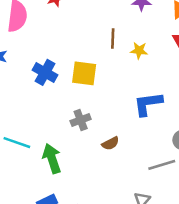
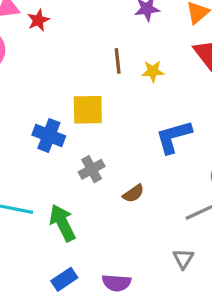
blue cross: (45, 72) -> (49, 135), moved

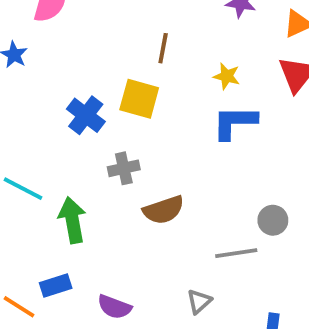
brown line: (118, 61) -> (163, 48), moved
blue L-shape: (174, 137) -> (235, 122), moved
brown semicircle: (133, 193) -> (164, 210), size x1.5

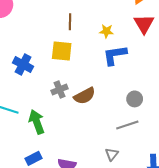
blue cross: (86, 115) -> (23, 65), moved
brown semicircle: (164, 210) -> (85, 96), moved
gray circle: (273, 220) -> (135, 99), moved

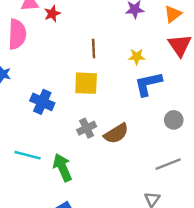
gray circle: (135, 99) -> (174, 120), moved

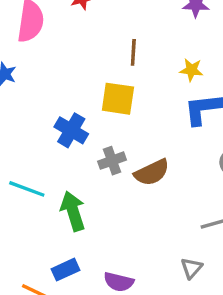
blue cross: (42, 102) -> (71, 130), moved

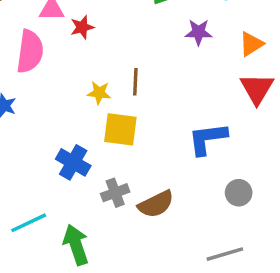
yellow star: (191, 70) -> (99, 93), moved
cyan line: (27, 189) -> (29, 223), turned -45

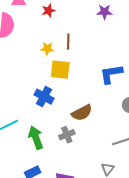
red star: (82, 27) -> (48, 11), moved
blue cross: (73, 162) -> (44, 97), moved
gray cross: (115, 193) -> (67, 135), moved

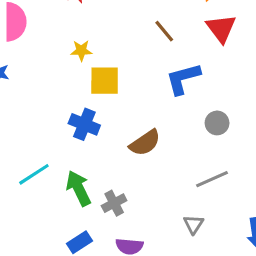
brown line: (68, 42) -> (164, 31), moved, turned -35
gray cross: (67, 135) -> (114, 203), moved

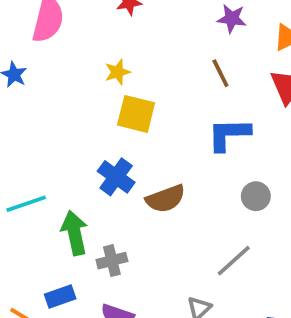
yellow star: (81, 51) -> (117, 72), turned -30
blue cross: (84, 124) -> (116, 177), moved
gray line: (212, 179) -> (234, 261), turned -32

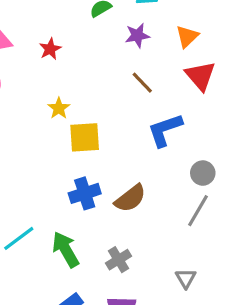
blue cross: (116, 177) -> (85, 193), turned -36
gray cross: (112, 261) -> (118, 260), moved
gray line: (234, 261) -> (198, 211), moved

